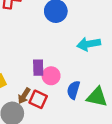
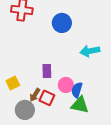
pink circle: (51, 76) -> (66, 85), moved
green triangle: (97, 97) -> (80, 105), moved

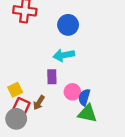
cyan arrow: (90, 51) -> (64, 55), moved
red square: (47, 98) -> (22, 106), moved
gray circle: (25, 110) -> (16, 119), moved

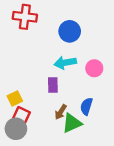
pink circle: (72, 92) -> (94, 68), moved
brown arrow: (39, 103) -> (61, 112), moved
green triangle: (87, 113) -> (72, 123), moved, turned -36

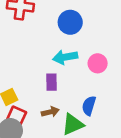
brown arrow: (61, 112) -> (50, 112), moved, turned -136

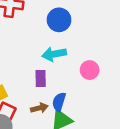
pink circle: (98, 63) -> (90, 70), moved
blue semicircle: (89, 106) -> (59, 102), moved

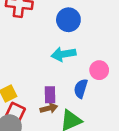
purple rectangle: (41, 79) -> (50, 95), moved
blue semicircle: (59, 102) -> (81, 89), moved

